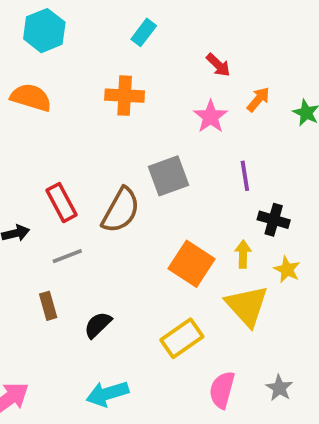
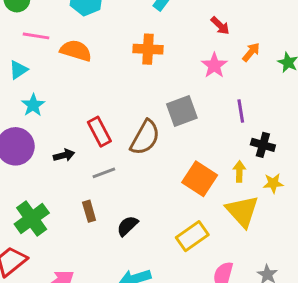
yellow star: (287, 269) -> (273, 183), turned -30

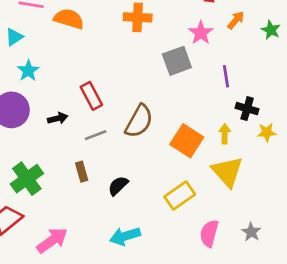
gray square: (182, 111) -> (177, 61), moved
brown semicircle: (145, 138) -> (139, 121), moved
yellow star: (273, 183) -> (267, 132), moved

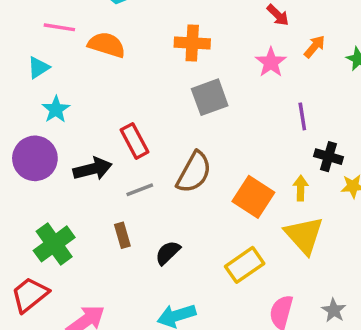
gray square: (177, 61) -> (210, 97), moved
black arrow: (58, 118) -> (93, 169), size x1.5

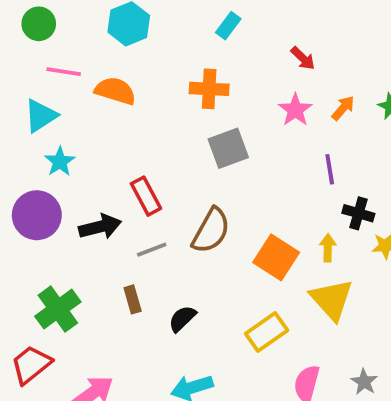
orange arrow: (315, 47) -> (343, 108), moved
cyan triangle: (38, 67) -> (41, 116), size x1.4

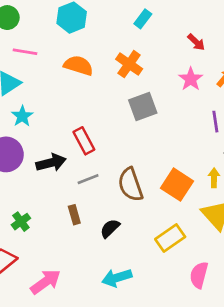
orange cross: (209, 89) -> (129, 64), turned 32
orange semicircle: (115, 91) -> (78, 65), moved
brown semicircle: (211, 231) -> (130, 185), moved, turned 132
green cross: (58, 309) -> (21, 222), size x0.6

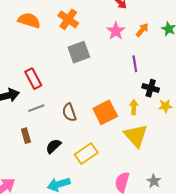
brown semicircle: (130, 185) -> (69, 112), size x0.7
orange square: (177, 185) -> (105, 112), turned 30
yellow rectangle: (170, 238) -> (86, 154), moved

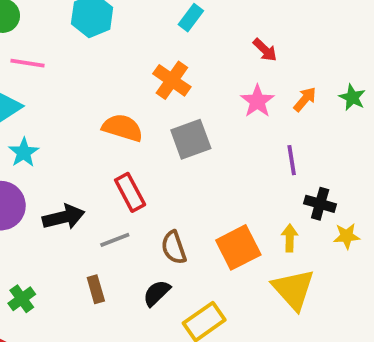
orange semicircle: (29, 20) -> (122, 128), moved
red rectangle: (33, 79) -> (130, 192), moved
black semicircle: (53, 146) -> (157, 293), moved

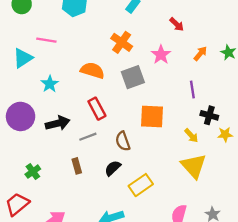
pink line: (27, 63) -> (46, 40), moved
pink star: (257, 101) -> (161, 55), moved
cyan star: (24, 152) -> (50, 84), moved
yellow arrow: (290, 238) -> (191, 136), turned 136
orange square: (238, 247) -> (152, 116), moved, turned 30

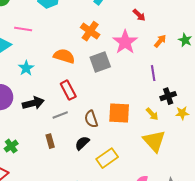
pink star: (161, 55) -> (125, 42), size x1.4
black cross: (209, 115) -> (168, 96), turned -35
orange square: (152, 116) -> (119, 113), moved

